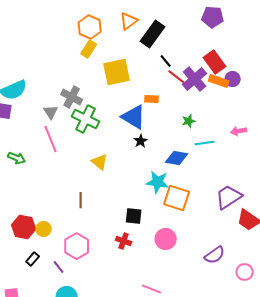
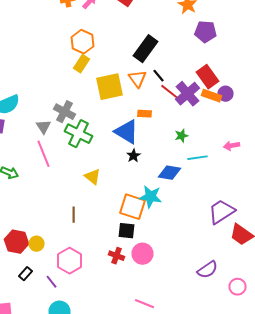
orange triangle: (129, 21) -> (138, 79), moved, turned -30
orange square: (177, 198) -> (132, 207), moved
pink circle: (166, 239) -> (142, 254), moved

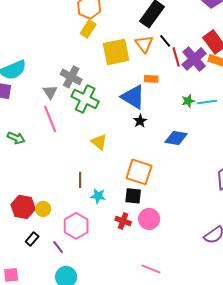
red line: (170, 92) -> (176, 57), turned 36
cyan line: (198, 158) -> (207, 102), moved
cyan star: (150, 197) -> (98, 196), moved, size x0.7

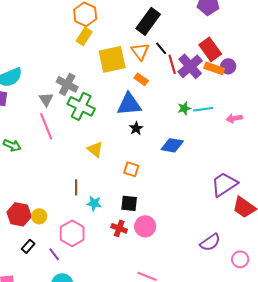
orange rectangle: (151, 79) -> (141, 79), moved, turned 32
blue triangle: (133, 97) -> (129, 104), turned -36
orange square: (139, 172) -> (131, 169), moved, size x0.6

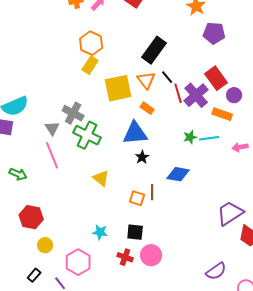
orange rectangle: (214, 68) -> (222, 114), moved
brown line: (76, 187) -> (152, 192), moved
red hexagon: (19, 214) -> (31, 217), moved

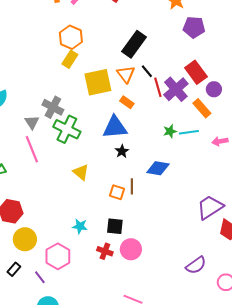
orange rectangle: (222, 114) -> (202, 108), turned 30
yellow circle: (45, 245) -> (25, 239), size x1.5

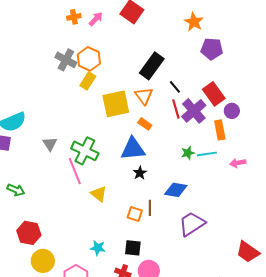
black line: (147, 71) -> (175, 87), moved
gray cross: (53, 107) -> (66, 60), moved
orange rectangle: (202, 108) -> (220, 130), turned 30
pink line: (32, 149) -> (75, 171), moved
purple trapezoid: (210, 207) -> (192, 224), moved

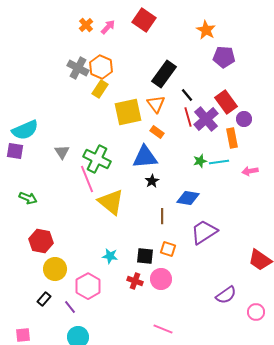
orange cross: (74, 17) -> (86, 25), turned -32
yellow triangle: (99, 194) -> (111, 202), size x1.6
orange square: (135, 214) -> (168, 249), moved

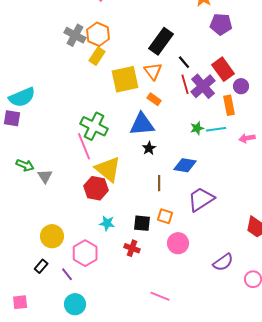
gray triangle: (62, 152) -> (45, 176), moved
red hexagon: (41, 241) -> (96, 188), moved
pink circle: (161, 279) -> (178, 243), moved

